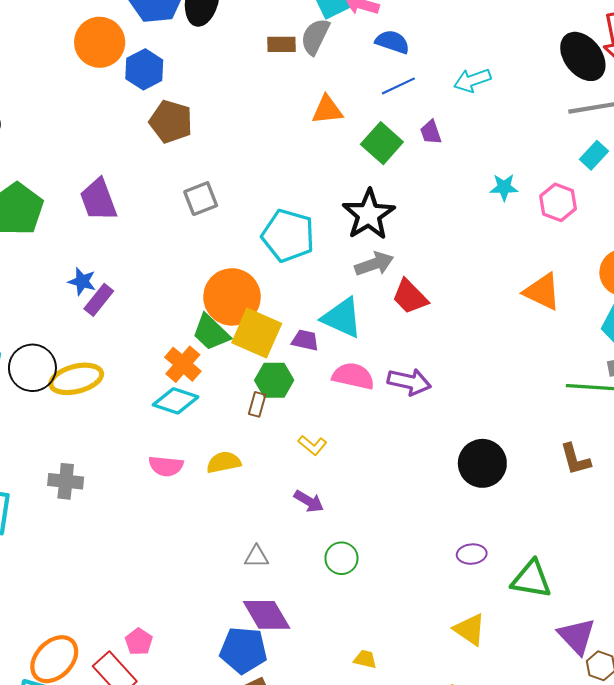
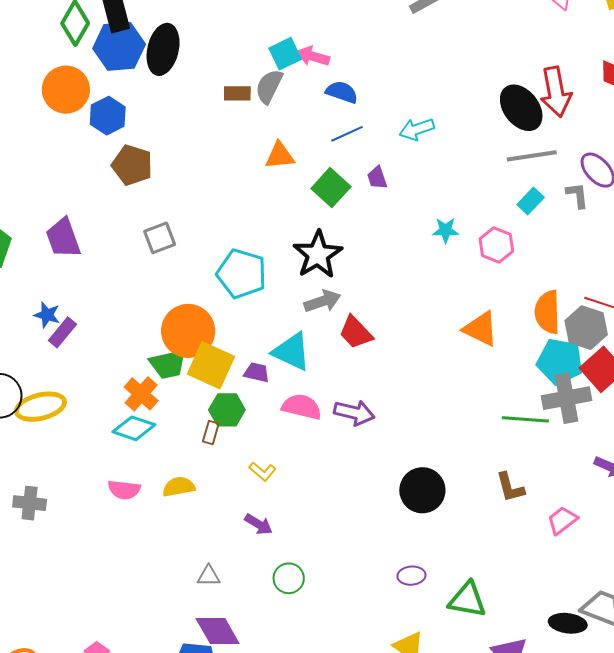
green trapezoid: (211, 332) -> (168, 364), turned -57

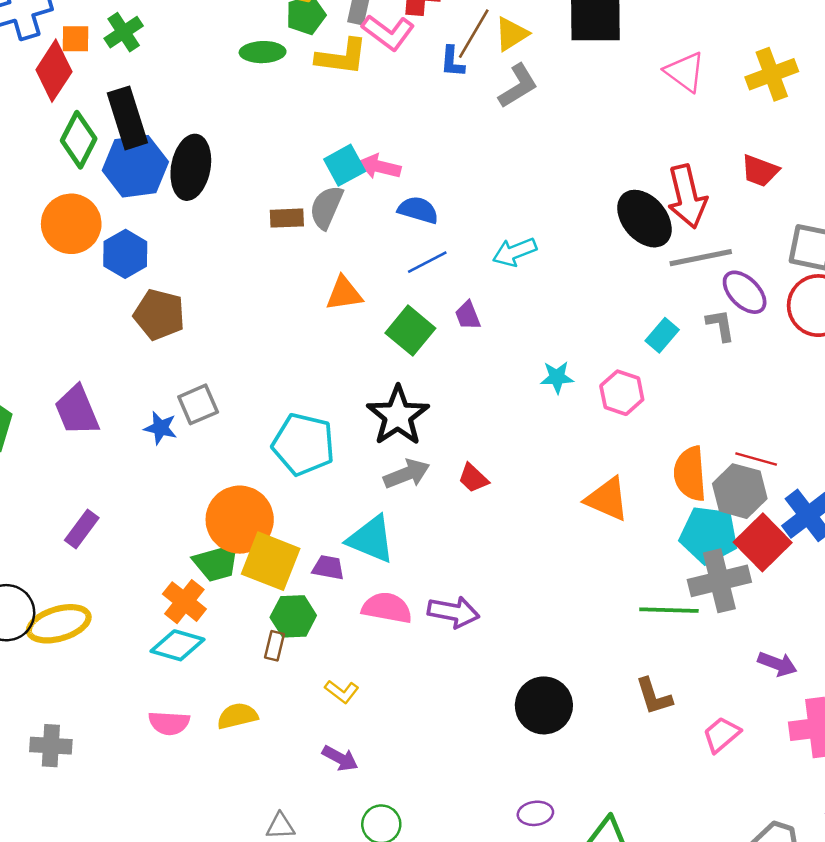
gray line: (532, 156) -> (701, 258), moved
blue star: (47, 315) -> (161, 428), moved
red trapezoid: (356, 332) -> (473, 478), moved, size x0.7

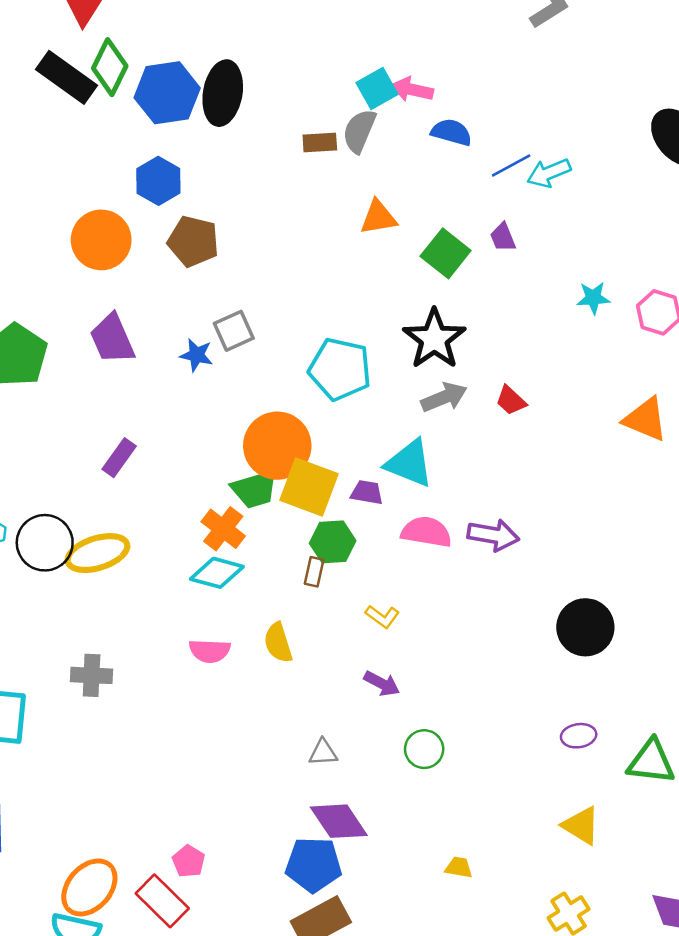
black rectangle: (127, 118) -> (67, 77), moved, turned -36
orange circle: (71, 224) -> (101, 240), moved
blue line: (427, 262) -> (511, 166), moved
yellow semicircle: (237, 716) -> (278, 643), turned -93

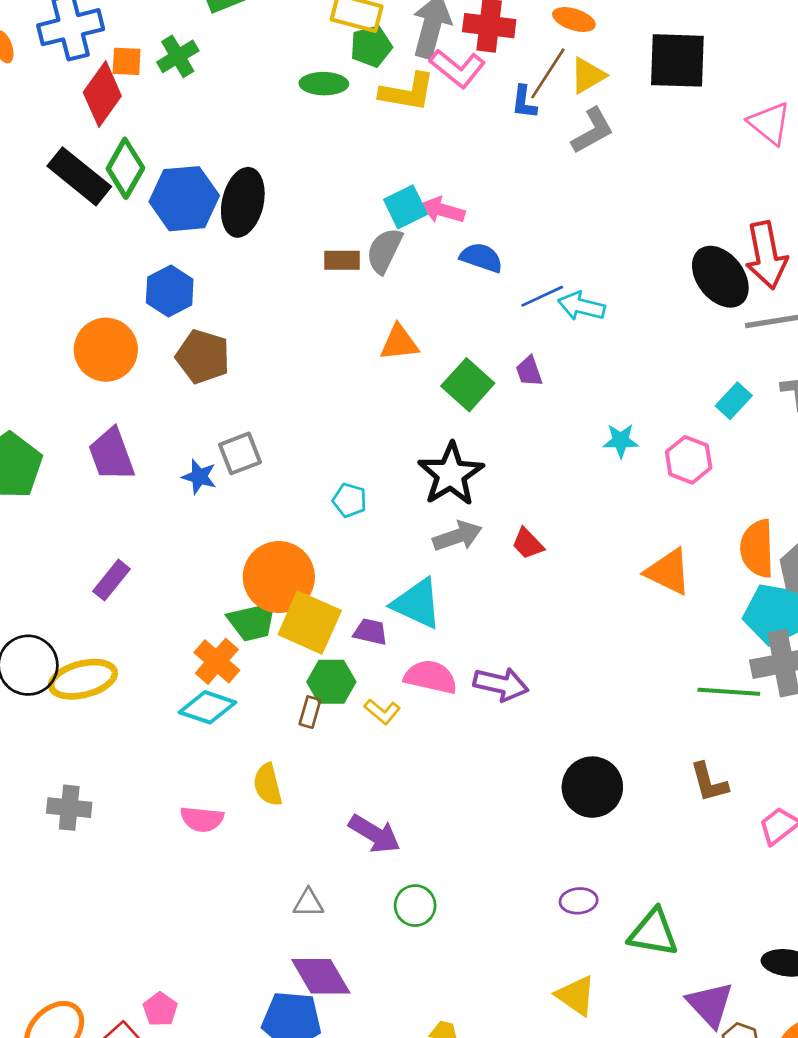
cyan arrow: (549, 173) -> (581, 306), turned 33
cyan pentagon: (340, 369) -> (350, 500), size x0.5
yellow L-shape: (382, 617) -> (382, 712), moved
pink semicircle: (210, 651) -> (202, 819), moved
purple arrow: (382, 683) -> (374, 834), size x1.4

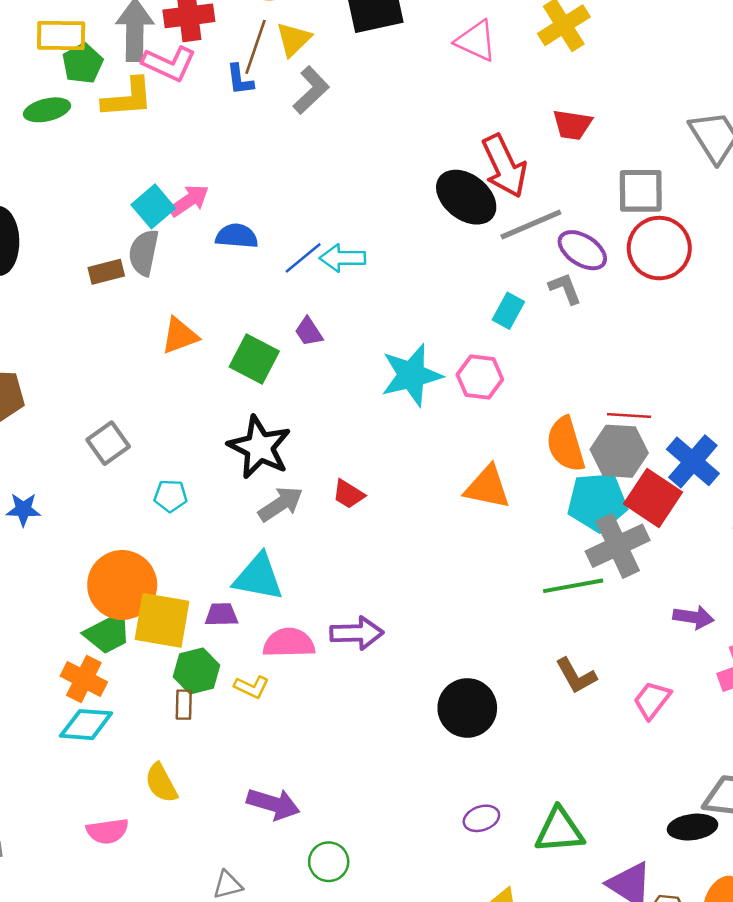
pink arrow: (443, 210) -> (189, 201), turned 144
cyan star: (621, 441) -> (411, 375), size x1.8
gray square: (240, 453) -> (108, 443), moved

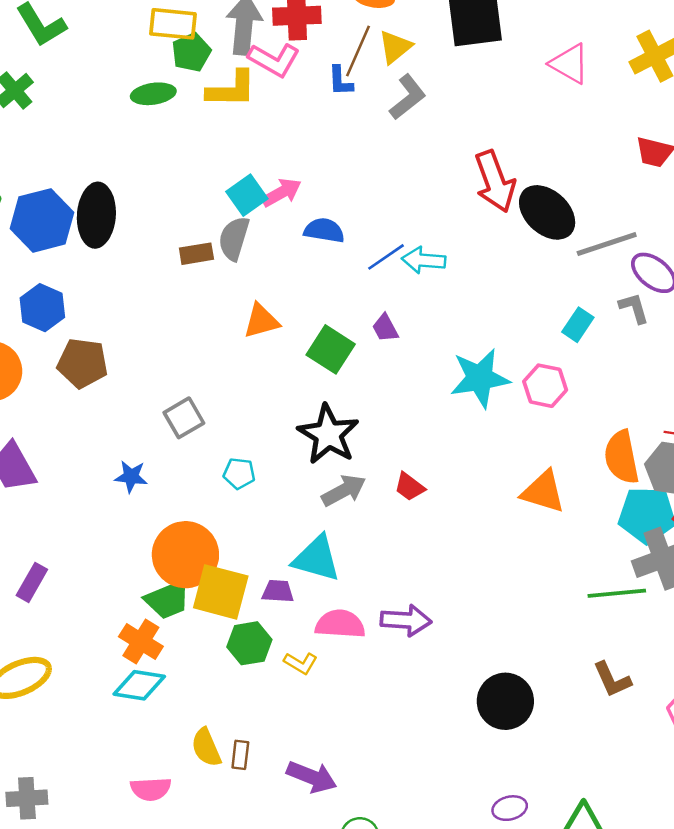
red arrow: (504, 166) -> (495, 181), moved
blue star: (23, 509) -> (131, 477), moved
brown rectangle: (184, 705) -> (240, 755), moved

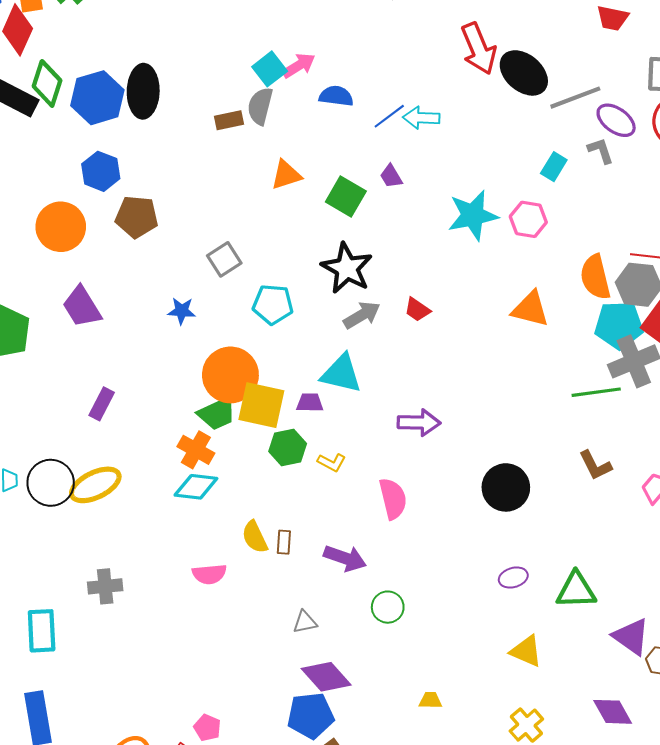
cyan pentagon: (239, 473) -> (273, 304), size x1.5
pink semicircle: (340, 624) -> (393, 499), moved, turned 75

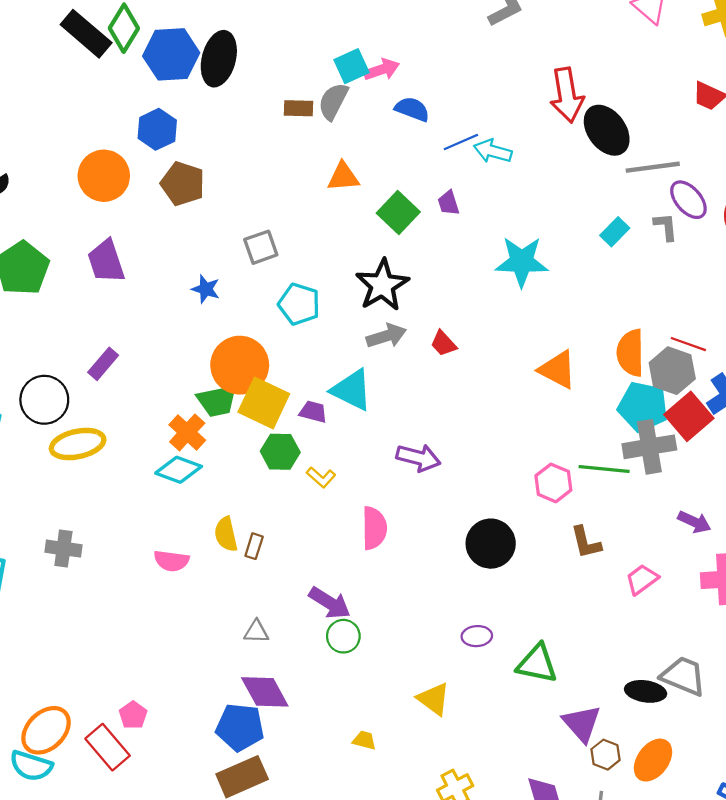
pink hexagon: (528, 219) -> (553, 483), moved
black circle: (51, 483) -> (44, 400), moved
purple arrow: (345, 558) -> (330, 603), moved
yellow triangle: (526, 651) -> (434, 699), moved

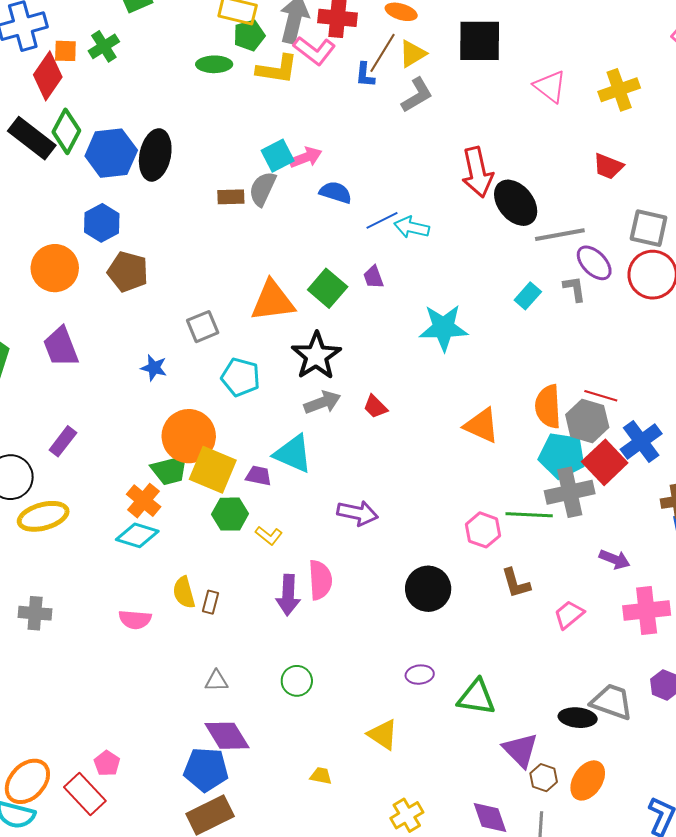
orange triangle: (343, 177) -> (273, 301), moved, size x1.5
purple arrow: (330, 603) -> (288, 595), moved, turned 63

